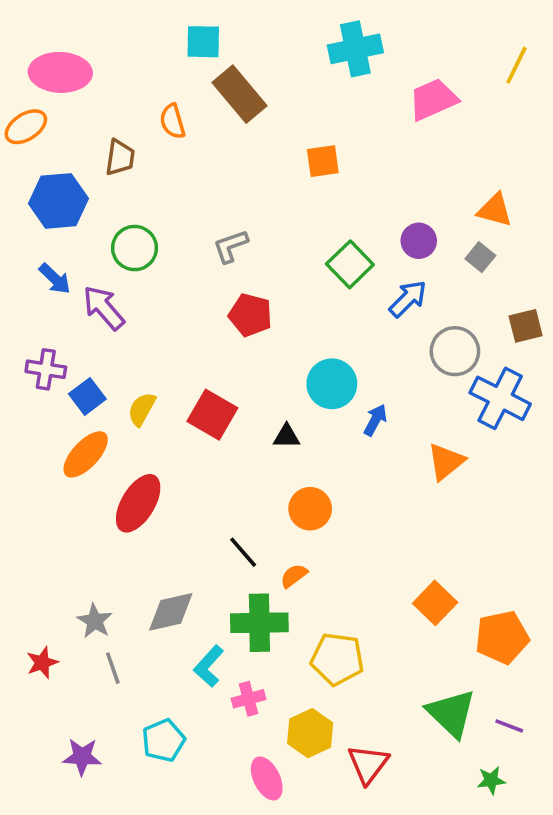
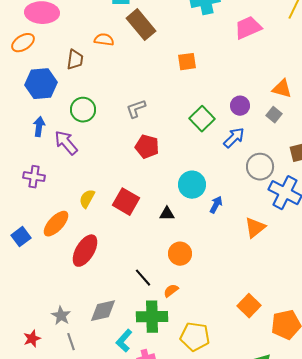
orange semicircle: (173, 121) -> (104, 40), turned 114
blue arrow: (55, 279) -> (39, 127), turned -126
blue square: (87, 396) -> (21, 237), moved

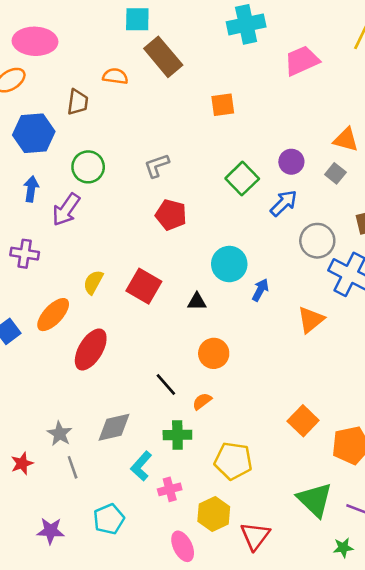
purple arrow: (66, 143) -> (66, 210), turned -104
green cross: (152, 317) -> (177, 435), size x0.7

